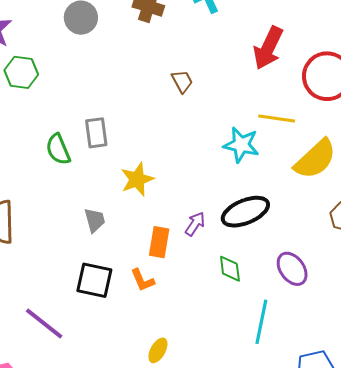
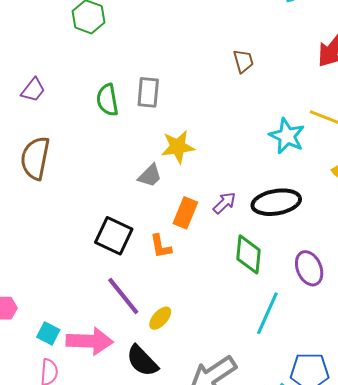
gray trapezoid: (95, 220) -> (150, 176), moved, turned 48
green diamond: (230, 269) -> (249, 254), size x1.4
purple line: (44, 323) -> (123, 296), moved

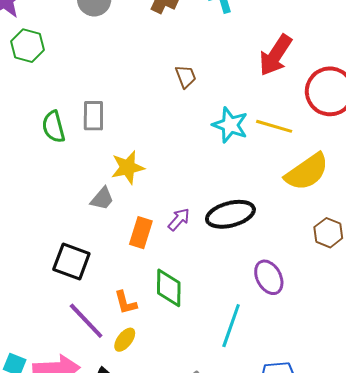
cyan star: (287, 136) -> (230, 125), moved
orange L-shape: (161, 246) -> (126, 303), moved
green diamond: (249, 254) -> (169, 288), moved

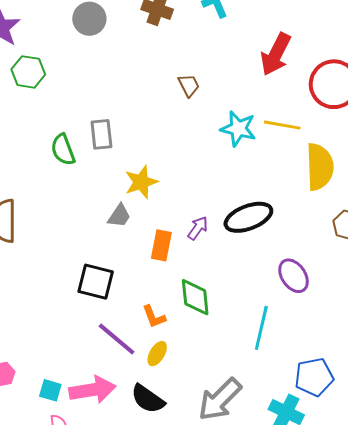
yellow semicircle: (307, 172) -> (320, 167), turned -51

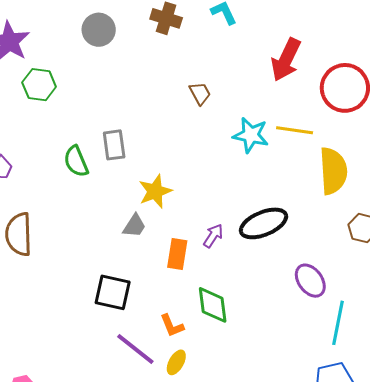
cyan line: (261, 328) -> (338, 323), moved

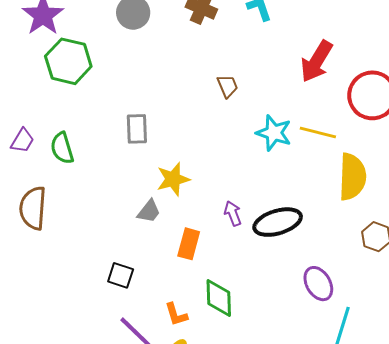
green hexagon: (39, 85) -> (68, 61), size x1.4
green semicircle: (76, 161) -> (62, 148), moved
purple arrow: (213, 236) -> (233, 213), moved, turned -60
black square: (113, 292) -> (121, 275), size x0.7

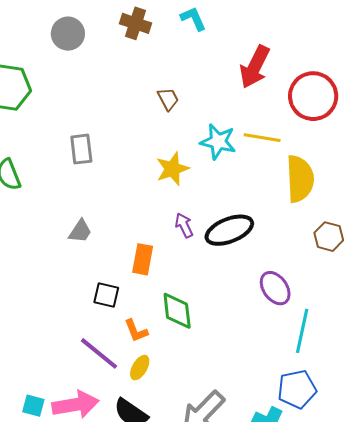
yellow star: (173, 179) -> (172, 169), moved
gray trapezoid: (149, 211) -> (80, 231), moved
black square: (121, 275) -> (106, 295), moved

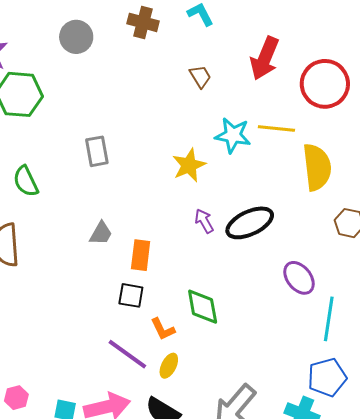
brown trapezoid: (168, 99) -> (200, 76), moved
orange rectangle: (143, 259) -> (141, 255), moved

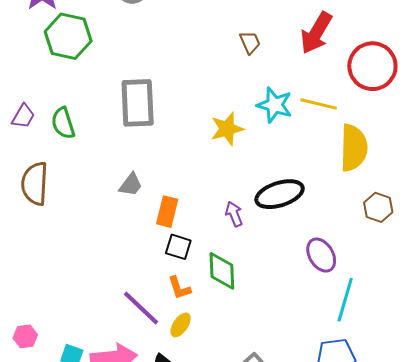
gray rectangle: (97, 151) -> (138, 103), size x1.6
purple arrow: (204, 221) -> (234, 214), moved
black square: (131, 295) -> (178, 247), moved

